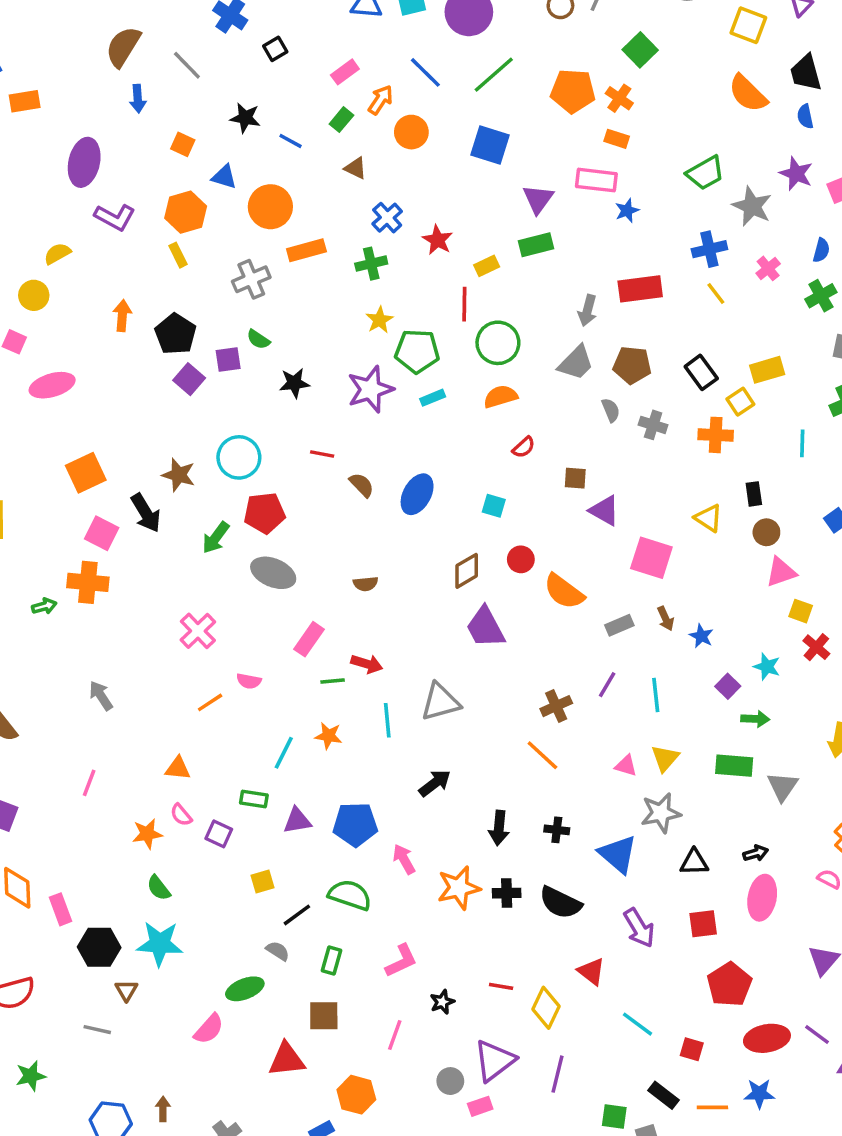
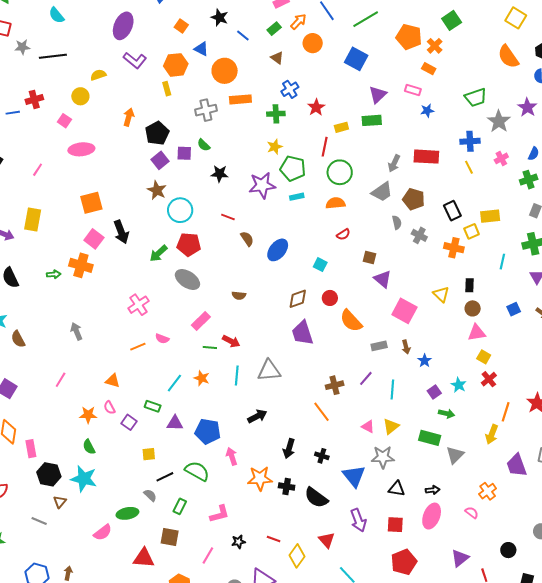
pink rectangle: (596, 180) -> (413, 90), size x0.7
brown star: (179, 475) -> (157, 190), moved

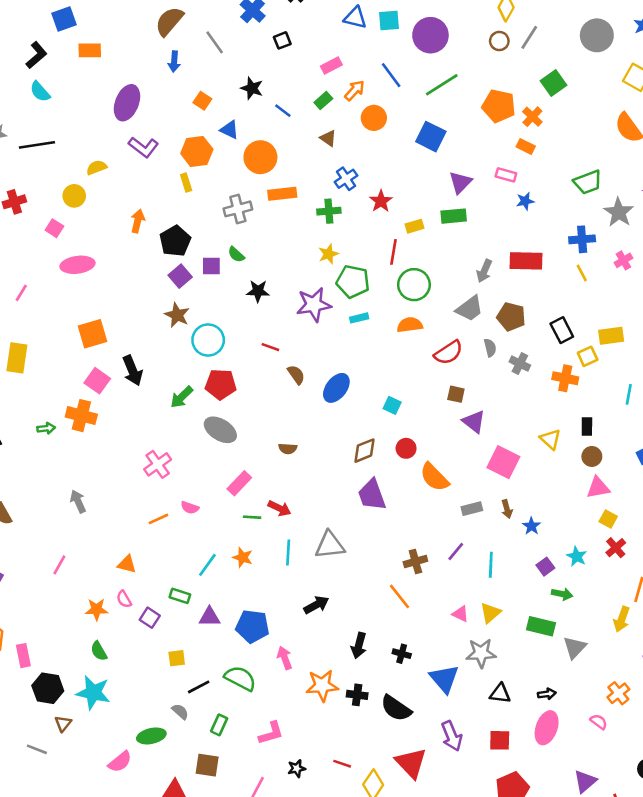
red semicircle: (343, 234) -> (448, 353), moved, size x1.6
red triangle: (327, 540) -> (411, 763), size x1.5

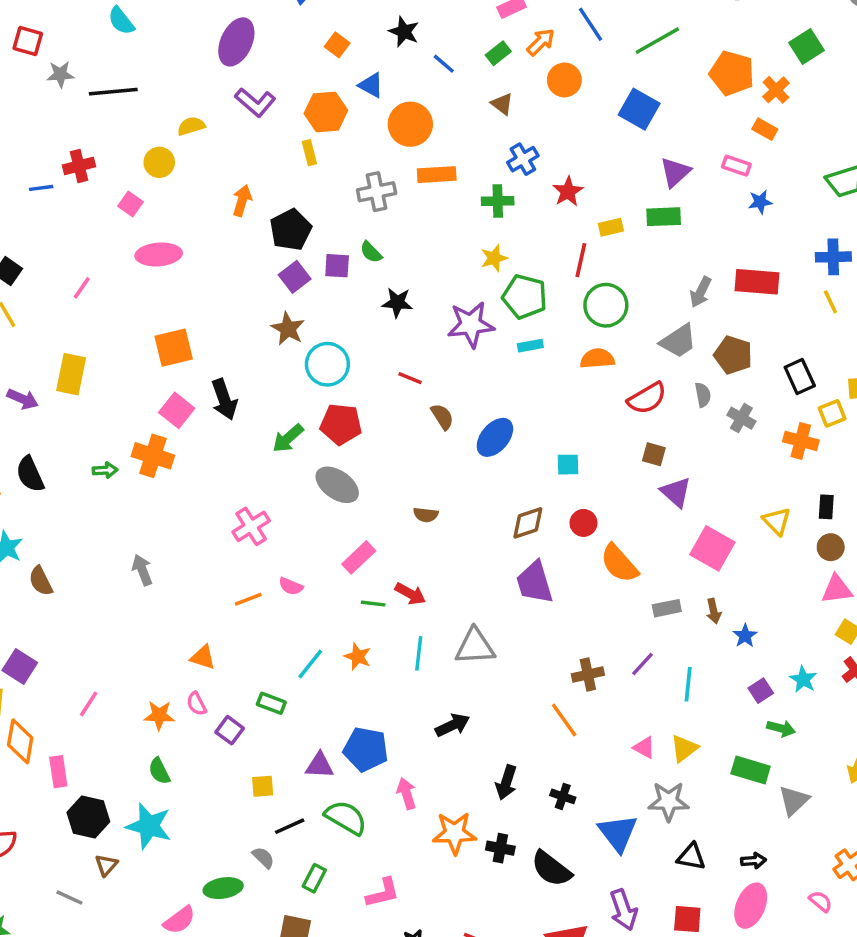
cyan square: (392, 405) -> (568, 465), turned -30
pink line: (59, 565) -> (89, 704), moved
purple triangle: (210, 617) -> (320, 765), moved

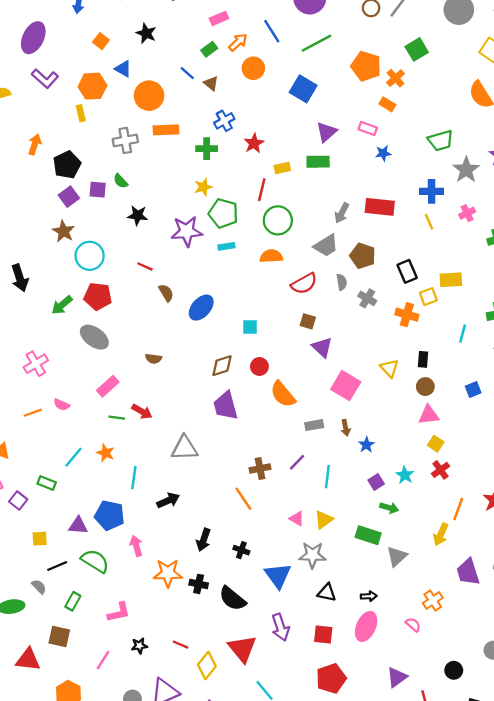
blue line: (444, 64) -> (187, 73), moved
cyan line: (419, 653) -> (134, 478), moved

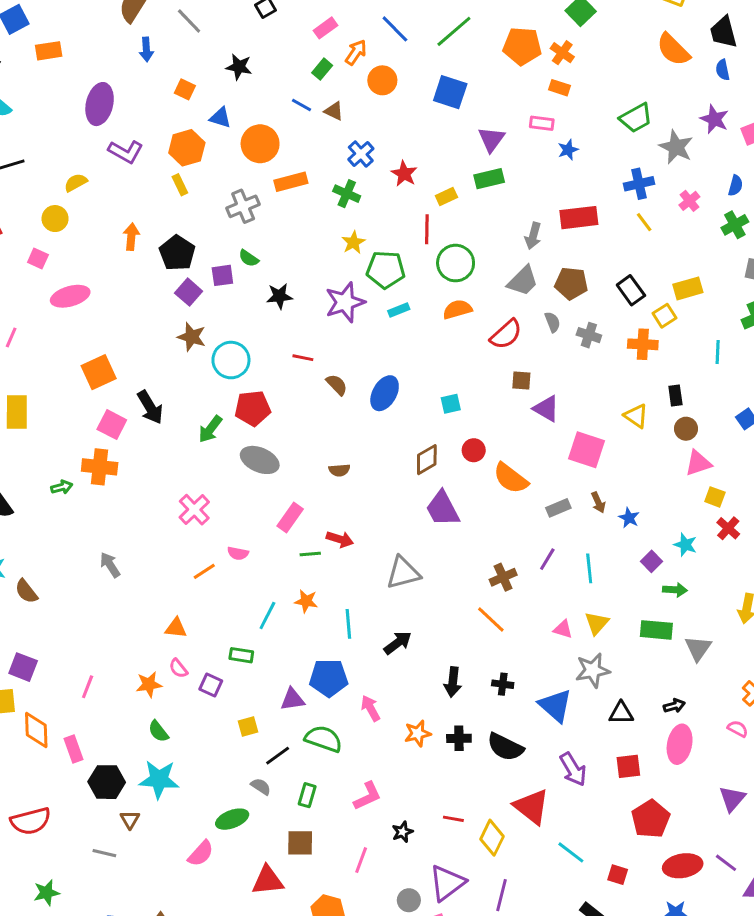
green cross: (207, 149) -> (347, 194), turned 36
orange star: (168, 573) -> (418, 733), size x0.7

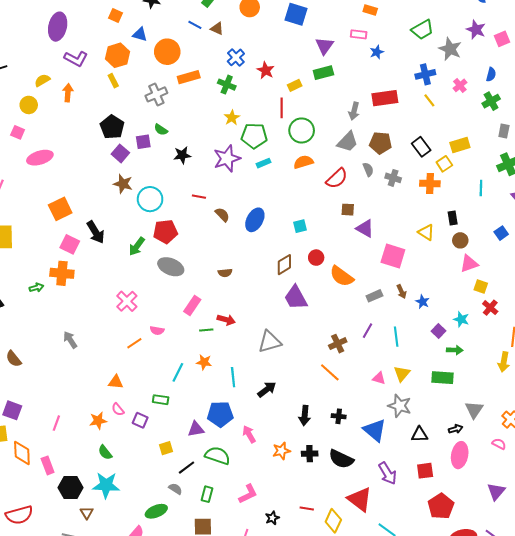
orange arrow: (131, 237) -> (68, 93), moved
gray triangle: (698, 648) -> (474, 410), moved
gray star: (593, 670) -> (400, 406), turned 30

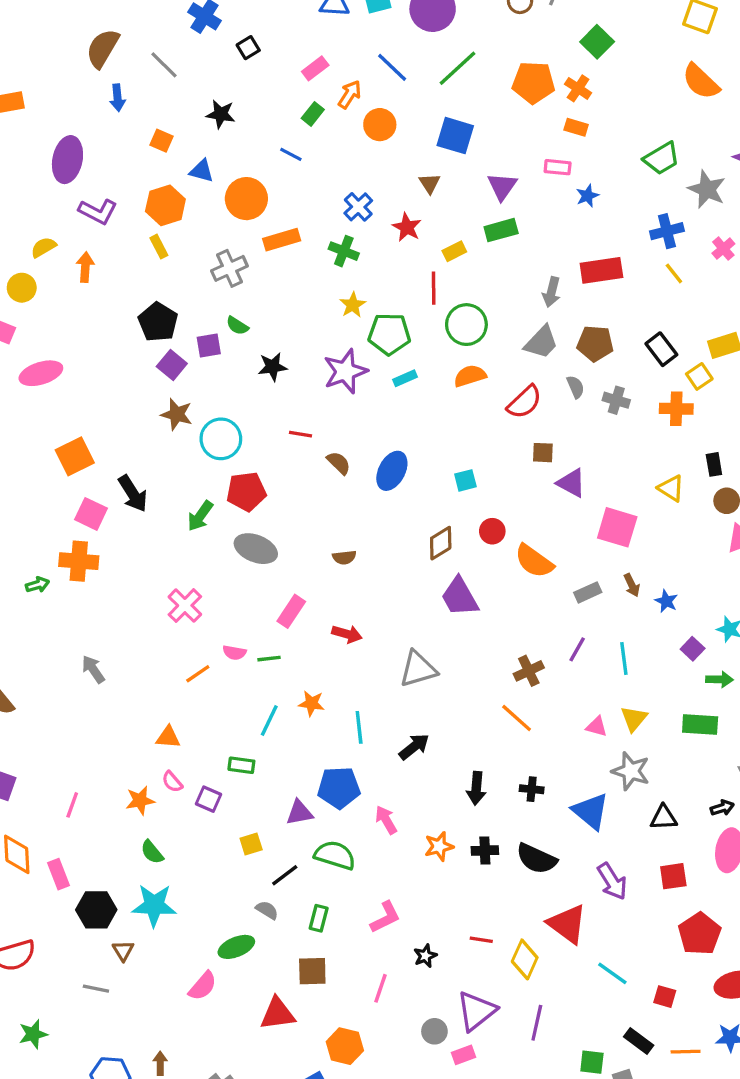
brown triangle: (217, 29) -> (430, 183), moved, turned 32
green line: (206, 330) -> (269, 659), moved

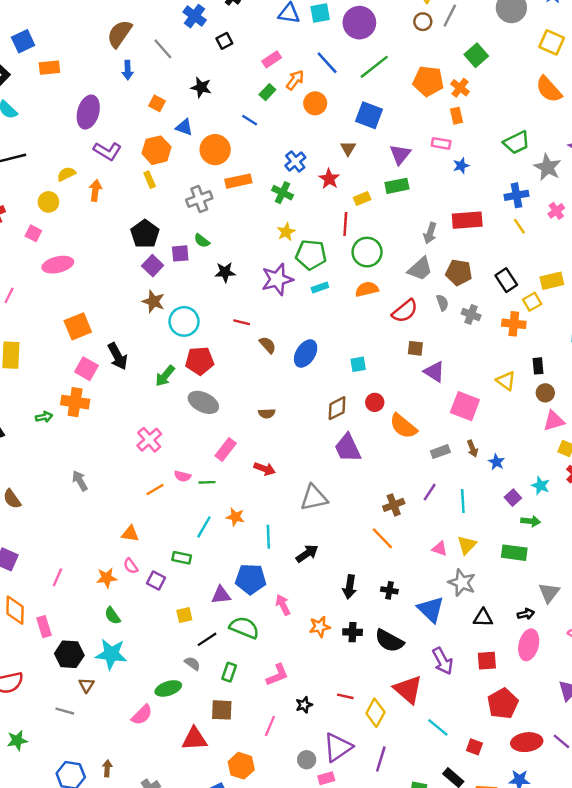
orange rectangle: (576, 127) -> (457, 116), turned 56

